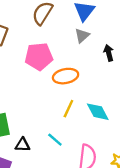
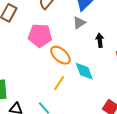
orange ellipse: (66, 76) -> (60, 55), turned 45
cyan diamond: (98, 112) -> (84, 71), moved

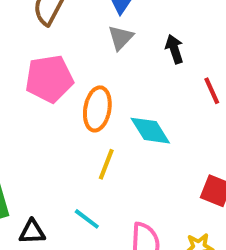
black arrow: (100, 40) -> (174, 49), moved
orange ellipse: (60, 55) -> (97, 109), turned 70

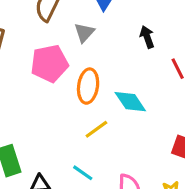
gray triangle: (121, 38) -> (84, 33), moved
yellow line: (106, 164) -> (96, 129), turned 35

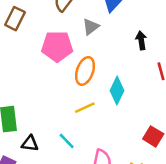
cyan diamond: (130, 102) -> (117, 91), turned 48

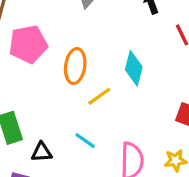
pink pentagon: (57, 46) -> (28, 44), moved
orange ellipse: (85, 71) -> (75, 66), moved

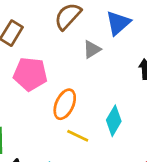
yellow line: (99, 96) -> (78, 136), turned 45

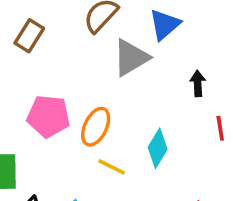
gray triangle: (92, 49) -> (131, 58), size x1.6
pink pentagon: (30, 74) -> (48, 116), moved

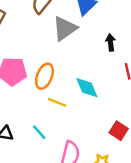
cyan diamond: (158, 148) -> (87, 88), turned -50

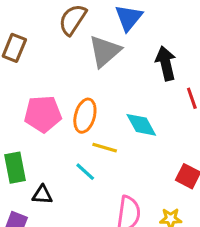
black arrow: (111, 42) -> (166, 63), size x1.5
cyan line: (39, 132) -> (85, 172), moved

